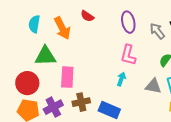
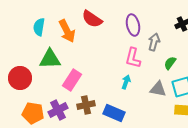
red semicircle: (87, 16) -> (92, 19), size x1.5
gray arrow: (157, 31) -> (154, 42), moved, turned 54
pink rectangle: (67, 77) -> (72, 80), turned 30
red circle: (27, 83) -> (20, 78), moved

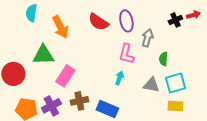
red semicircle: (92, 19) -> (98, 22), moved
cyan semicircle: (39, 27) -> (31, 13), moved
green semicircle: (170, 63) -> (163, 59), turned -32

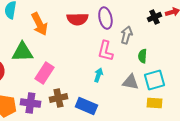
red semicircle: (98, 22) -> (77, 19), turned -35
purple cross: (51, 106) -> (30, 103), turned 36

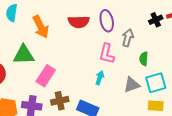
gray triangle: (130, 82) -> (132, 85), turned -30

